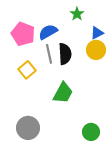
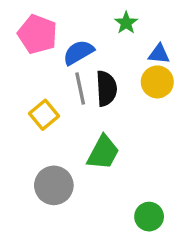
blue triangle: (97, 33) -> (159, 54), turned 32
pink pentagon: (23, 34) -> (37, 34), moved
gray circle: (28, 128) -> (54, 185), moved

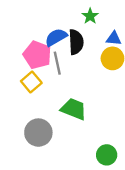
pink pentagon: (37, 34) -> (37, 55), moved
black semicircle: (106, 88) -> (76, 42), moved
green trapezoid: (103, 153) -> (74, 109), turned -96

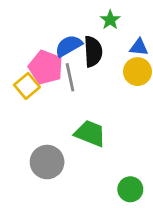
yellow square: (31, 82) -> (27, 86), moved

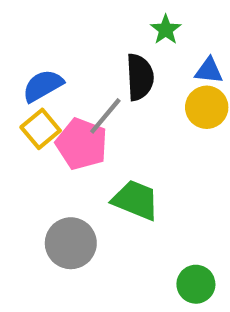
blue semicircle: (69, 46) -> (43, 86), moved
pink pentagon: (46, 67) -> (82, 144), moved
gray line: (70, 77) -> (105, 116), turned 52

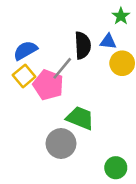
green star: (166, 30) -> (121, 16), moved
blue triangle: (209, 71) -> (108, 42), moved
gray circle: (71, 243) -> (61, 144), moved

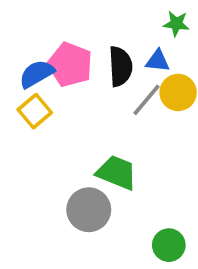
green star: (121, 16) -> (176, 24), turned -30
gray line: (62, 68) -> (146, 100), moved
pink pentagon: (48, 85) -> (70, 65), moved

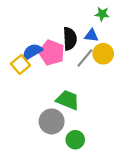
pink pentagon: (70, 65) -> (52, 53), moved
blue semicircle: (37, 74) -> (32, 52), moved
green circle: (169, 245) -> (75, 140), moved

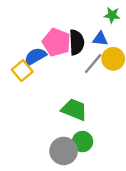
pink pentagon: (52, 53) -> (57, 42), moved
gray circle: (52, 121) -> (64, 151), moved
green circle: (75, 140) -> (82, 142), moved

